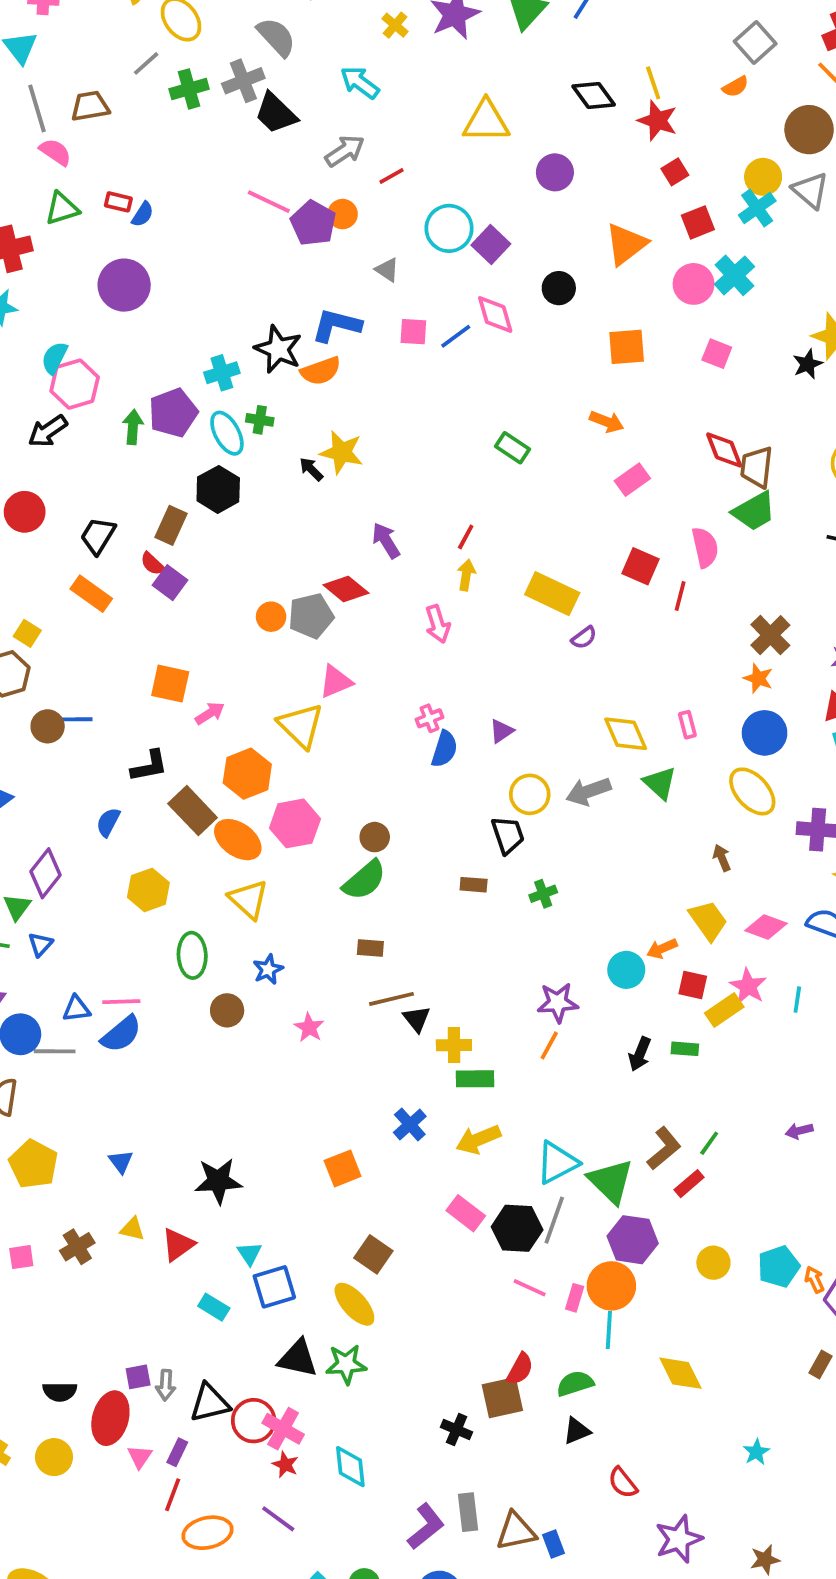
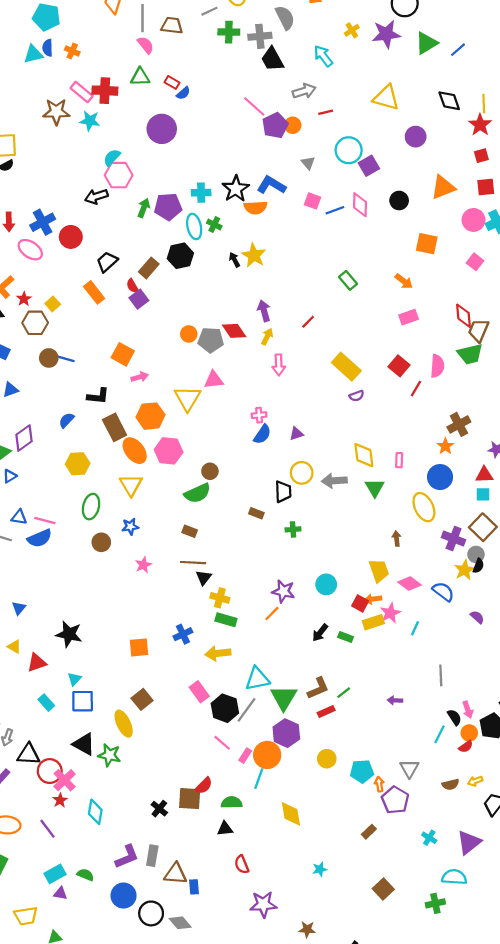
yellow arrow: (466, 575) -> (267, 337), moved
orange arrow: (662, 949) -> (373, 599), moved

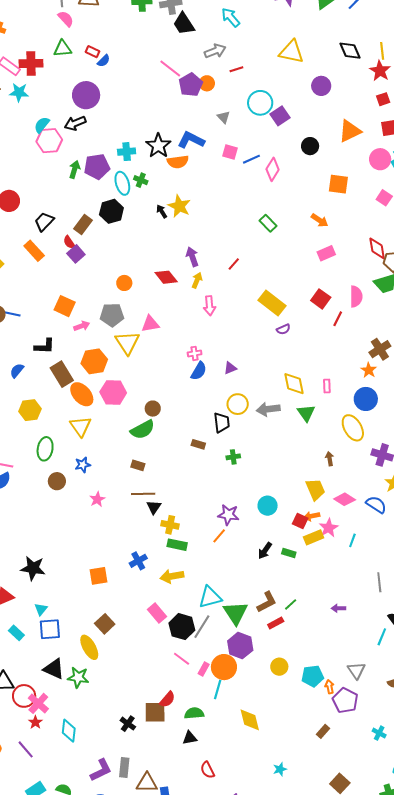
black arrow: (96, 196) -> (75, 123), moved
pink diamond: (360, 205) -> (273, 169), moved, turned 35
gray pentagon: (211, 340) -> (112, 315), moved

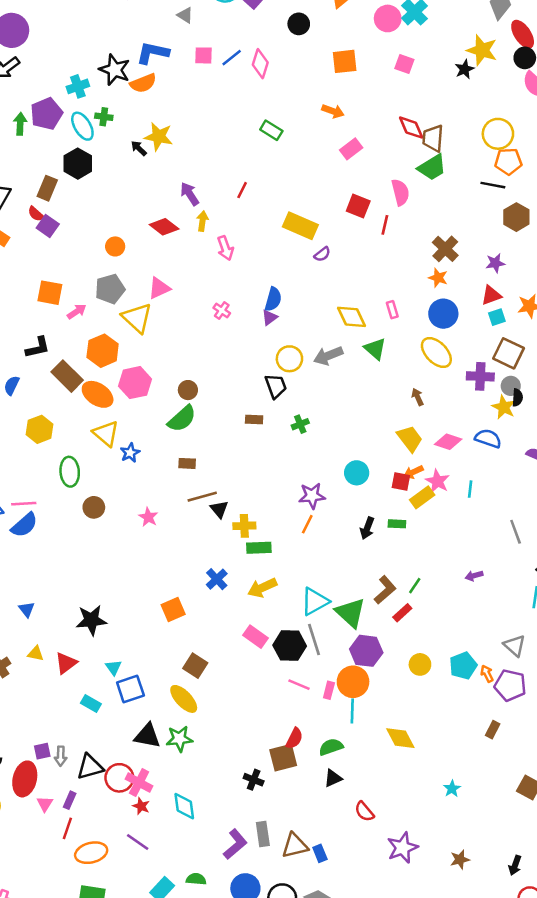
pink cross: (195, 353) -> (222, 311), turned -32
blue semicircle: (199, 371) -> (273, 299), moved
blue star: (83, 465) -> (130, 453), moved
gray line: (202, 627) -> (314, 639), turned -35

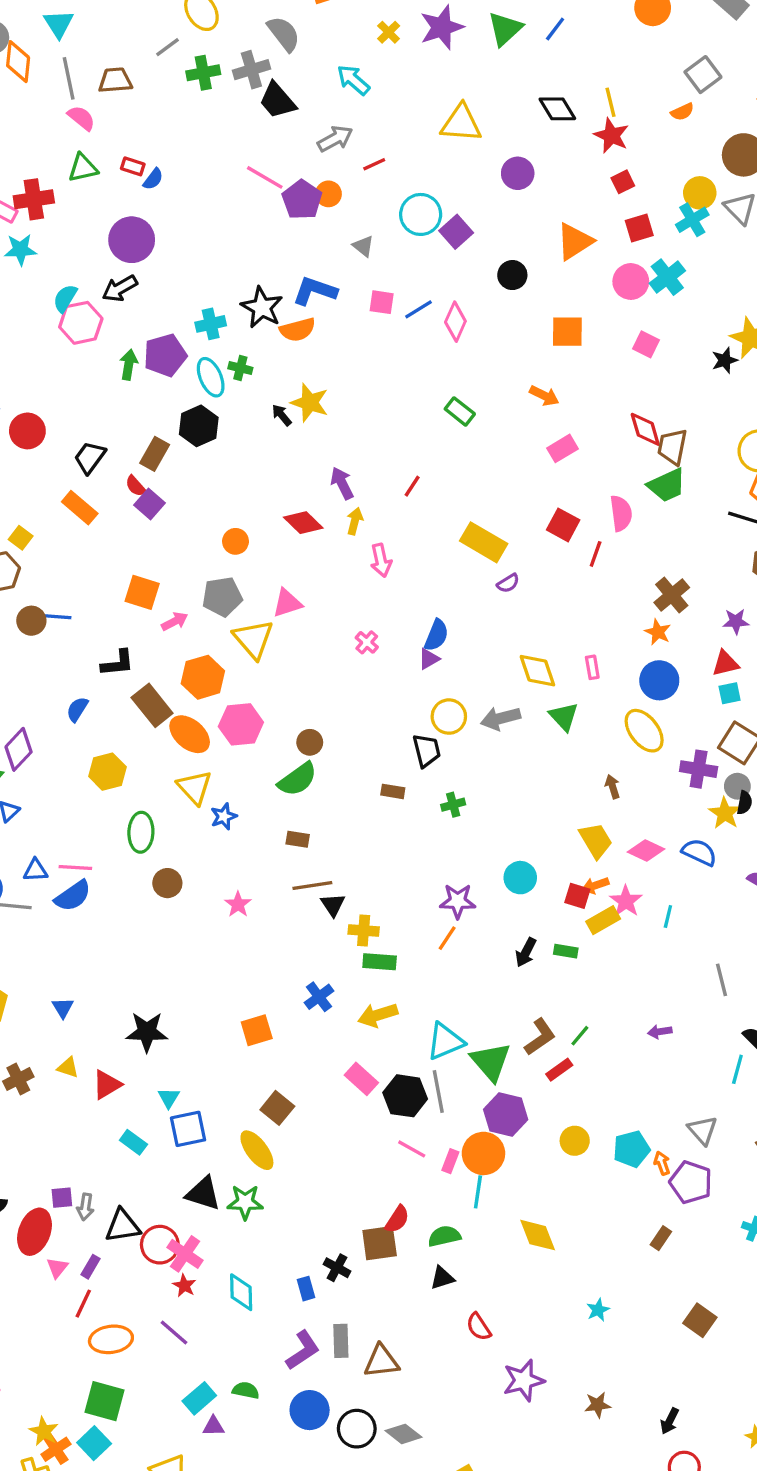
blue rectangle: (320, 853) -> (306, 1289), moved

